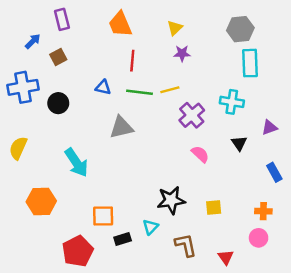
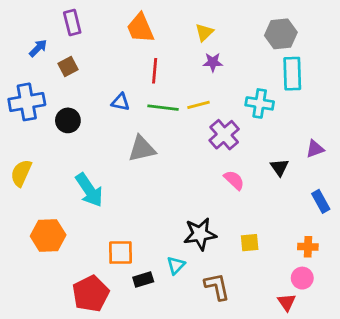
cyan cross: (232, 102) -> (260, 103), moved
red triangle: (226, 257) -> (287, 302), moved

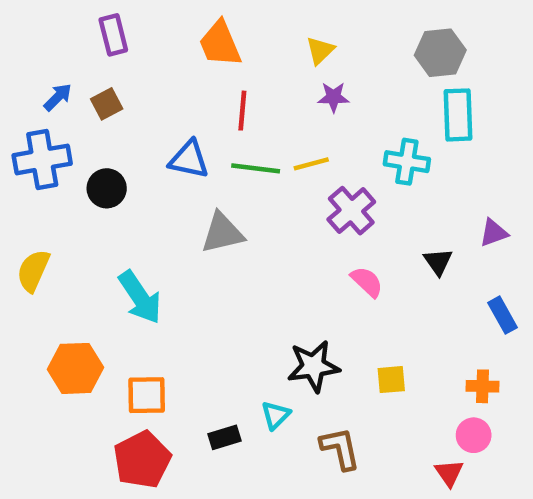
blue arrow: (38, 48) -> (58, 97), moved
blue triangle: (120, 102) -> (189, 159), size x1.4
orange square: (120, 253) -> (147, 395), moved

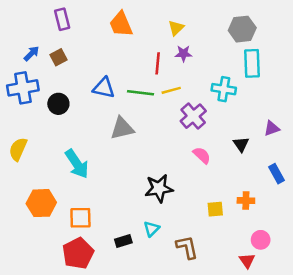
red line: (242, 111) -> (158, 63), moved
black star: (313, 366) -> (159, 188), moved
orange cross: (482, 386) -> (246, 201), moved

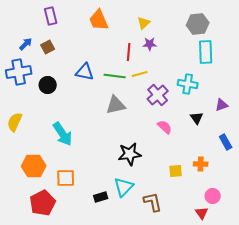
cyan cross: (224, 89) -> (188, 84), moved
gray triangle: (122, 128) -> (116, 105), moved
cyan triangle: (152, 229) -> (124, 187), size x1.5
red pentagon: (78, 253) -> (43, 203), moved

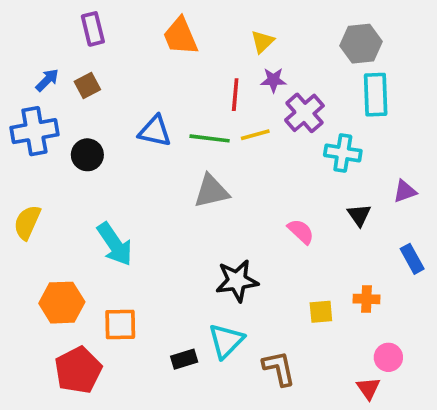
purple cross: (158, 95) -> (304, 113), moved

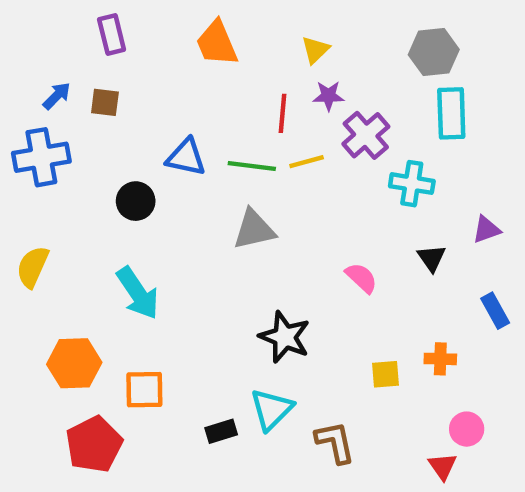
brown square: (87, 86) -> (105, 102), turned 35
black circle: (87, 155) -> (136, 201), moved
black star: (237, 281) -> (285, 337), turned 30

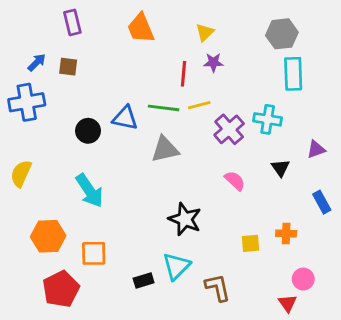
purple cross: (366, 135) -> (229, 129), moved
blue triangle: (186, 157) -> (125, 118), moved

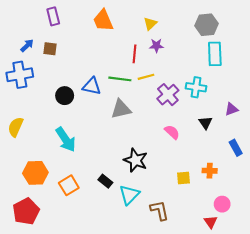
orange square: (94, 253) -> (69, 185), turned -30
black rectangle: (144, 280) -> (105, 181), moved, turned 56
red pentagon: (61, 289) -> (26, 211), moved

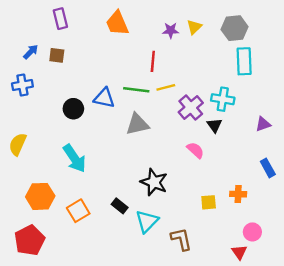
yellow triangle: (150, 24) -> (194, 27), moved
purple star: (156, 46) -> (171, 30), moved
blue cross: (20, 75) -> (22, 85), size x0.7
black triangle: (205, 123) -> (214, 125), moved

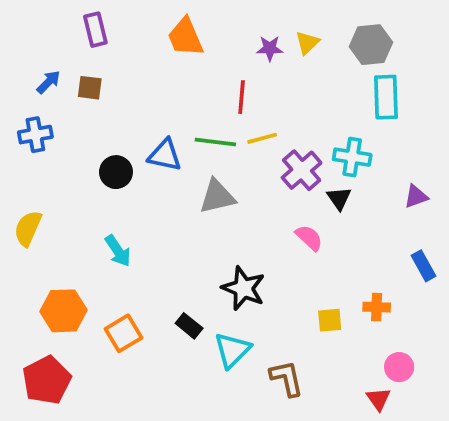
cyan arrow: (75, 158) -> (118, 251), size x0.7

